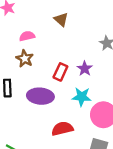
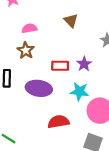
brown triangle: (61, 20) -> (71, 21), moved
red rectangle: (60, 72) -> (60, 66), turned 63

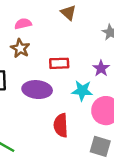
purple star: (84, 64) -> (101, 68), moved
red semicircle: (58, 122) -> (61, 125), turned -80

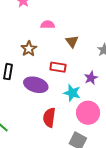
brown triangle: (68, 13) -> (72, 41), moved
pink semicircle: (23, 24) -> (48, 25), moved

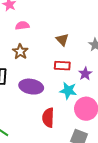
pink semicircle: (48, 25) -> (22, 26), moved
red rectangle: (58, 67) -> (62, 66), moved

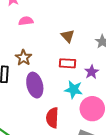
brown star: (20, 52) -> (23, 58), moved
purple ellipse: (31, 87) -> (35, 85), turned 65

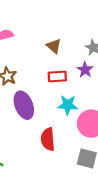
purple star: (92, 72) -> (85, 70), moved

